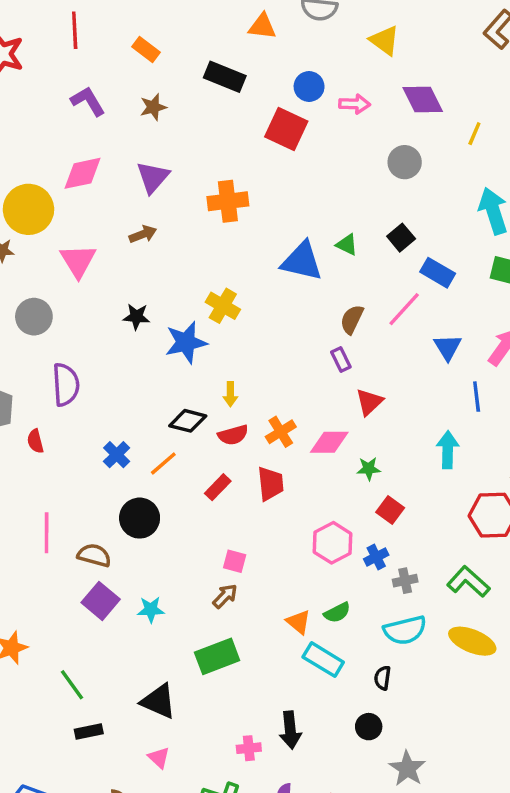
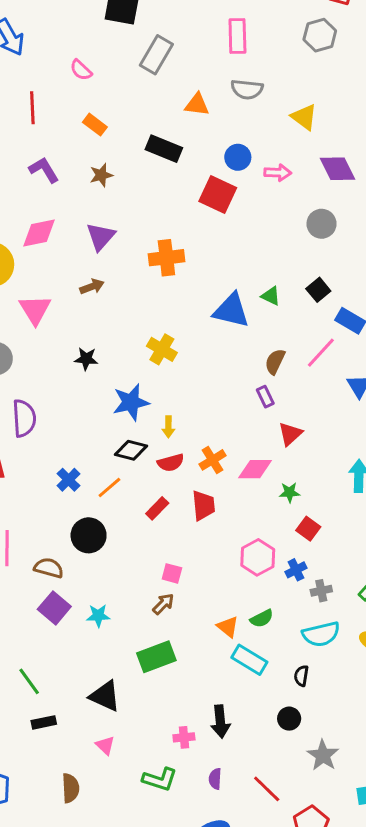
blue star: (186, 342) -> (131, 402), moved

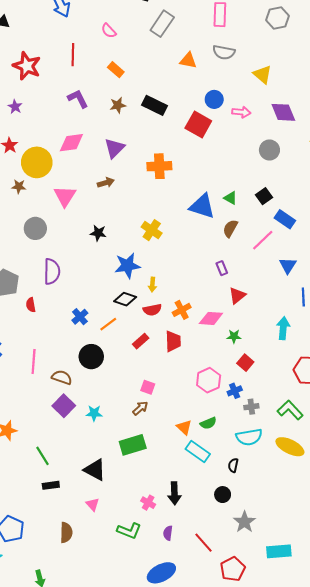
black rectangle: (164, 149) -> (154, 105), moved
brown semicircle: (275, 362) -> (230, 228), moved
pink cross: (184, 737) -> (148, 503), turned 32

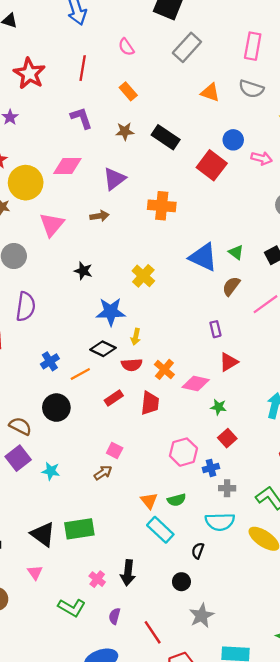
orange cross: (182, 310) -> (164, 369), turned -30
green rectangle: (133, 445) -> (79, 529), moved

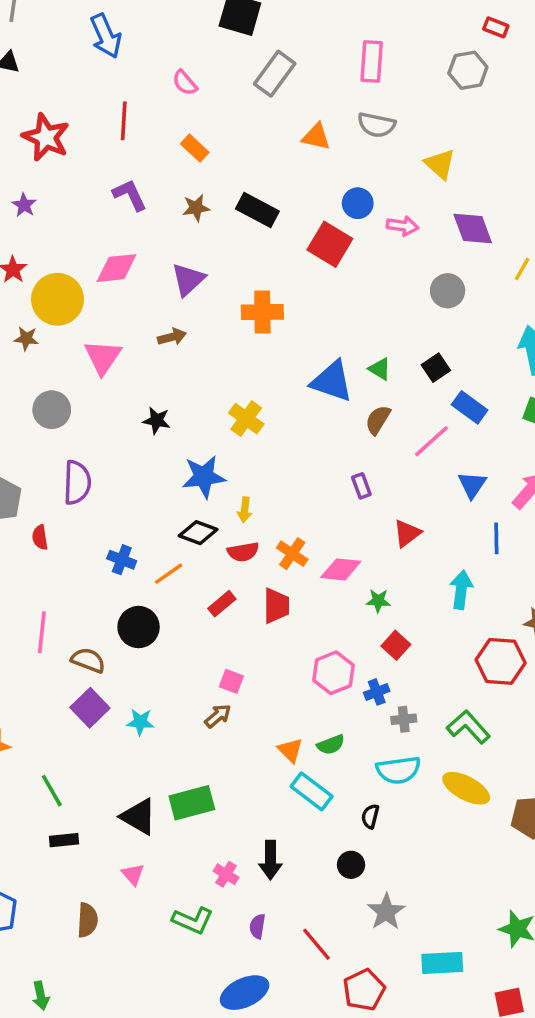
blue cross: (50, 361) -> (122, 560), turned -30
red triangle: (229, 362) -> (407, 533), moved

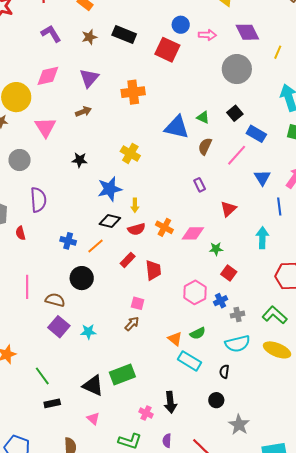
gray circle: (448, 291) -> (237, 69), size x1.5
red trapezoid: (276, 606) -> (153, 270), moved

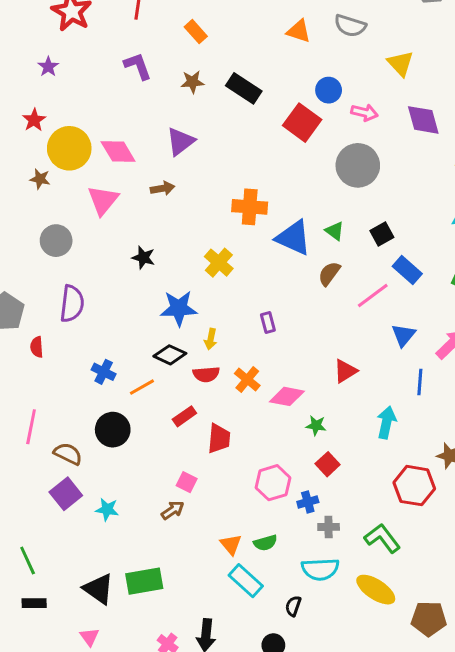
gray circle: (237, 69) -> (358, 165), moved
pink diamond: (48, 76) -> (118, 151), moved, turned 60
orange cross: (133, 92) -> (250, 207), moved
purple rectangle: (200, 185) -> (268, 322), moved

